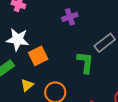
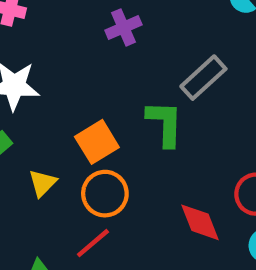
orange square: (38, 56) -> (97, 142), moved

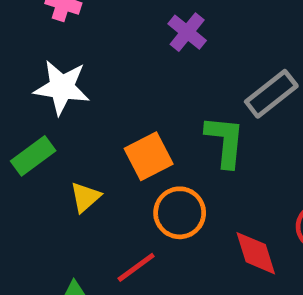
purple cross: (123, 27) -> (187, 32), turned -32
orange circle: (105, 194) -> (180, 213), moved

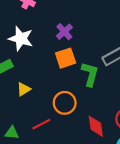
purple cross: (187, 32) -> (64, 32), moved
orange square: (149, 156) -> (66, 58), moved

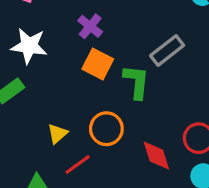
orange square: (66, 58) -> (98, 64), turned -36
yellow triangle: (24, 89) -> (57, 134), moved

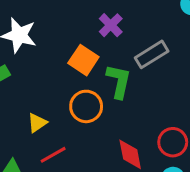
purple cross: (90, 26) -> (111, 25), moved
orange circle: (106, 129) -> (86, 106), moved

